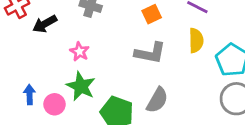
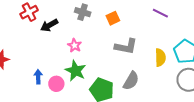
orange square: (152, 14) -> (113, 18), moved
yellow semicircle: (196, 40) -> (160, 58), moved

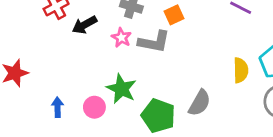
pink star: (75, 45) -> (121, 38), moved
gray L-shape: (126, 46) -> (154, 42), moved
blue arrow: (38, 77) -> (57, 107), moved

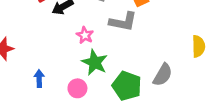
pink star: (121, 38) -> (85, 35), moved
pink circle: (94, 107) -> (77, 88), moved

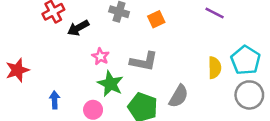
gray L-shape: (123, 22) -> (144, 61), moved

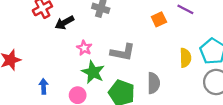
orange square: (156, 19) -> (159, 19), moved
gray semicircle: (179, 96) -> (153, 83), turned -30

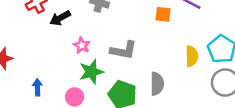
orange square: (159, 19) -> (163, 14), turned 32
green star: (93, 72) -> (91, 72), turned 30

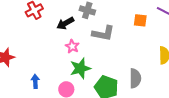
black arrow: (60, 18) -> (65, 23), moved
gray L-shape: (124, 50) -> (103, 33), moved

